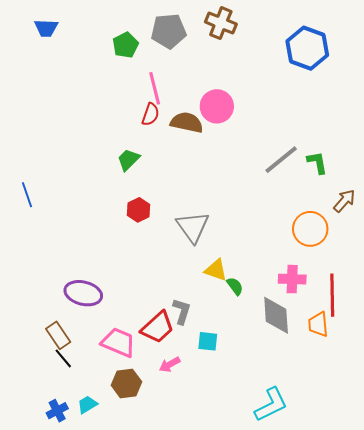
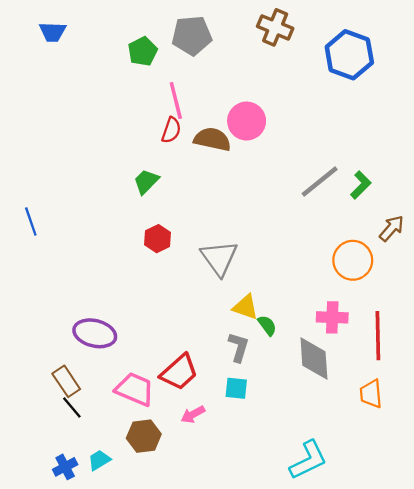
brown cross: (221, 23) -> (275, 27), moved
green L-shape: (317, 163) -> (361, 185), turned 55
gray L-shape: (182, 311) -> (239, 347), moved
orange trapezoid: (318, 324) -> (371, 394), moved

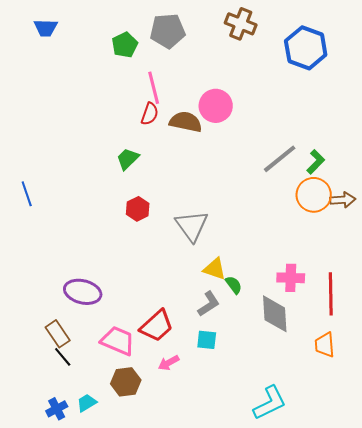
brown arrow: (392, 228) -> (343, 200), turned 45
orange circle: (353, 260) -> (314, 195), moved
gray L-shape: (239, 347) -> (209, 304), turned 40

